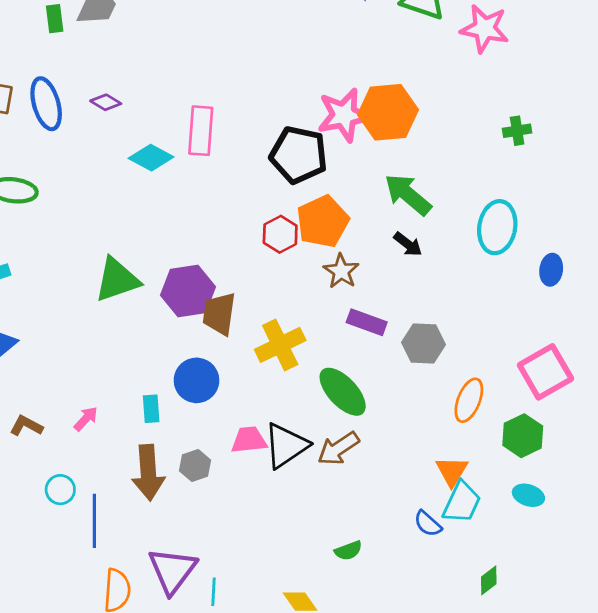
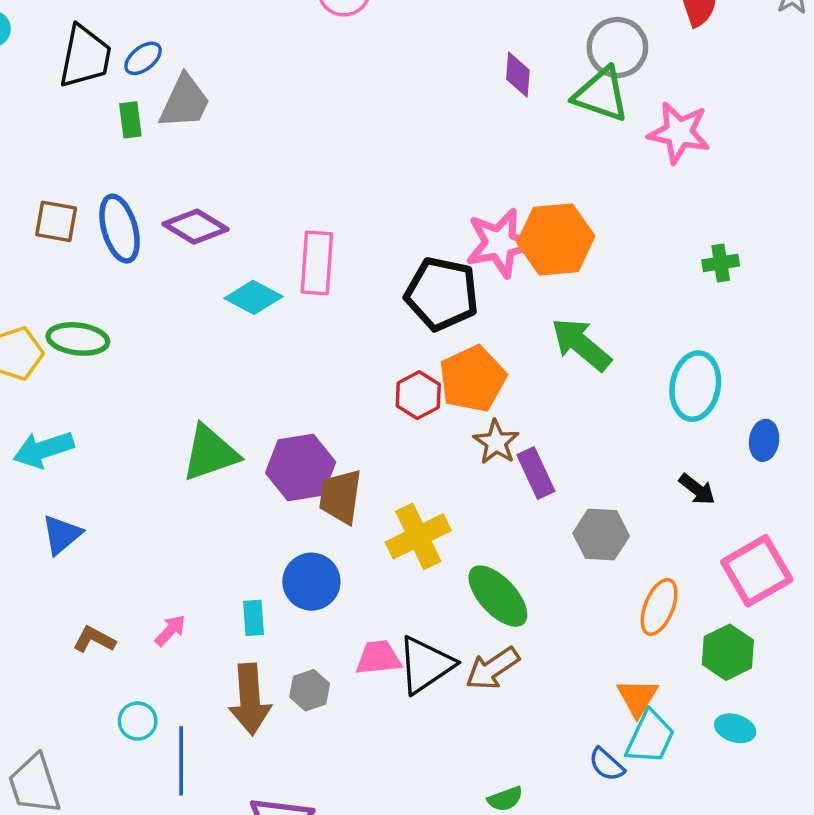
purple diamond: (106, 102) -> (196, 227), size x1.6
black arrow: (408, 244) -> (697, 489), moved
purple rectangle: (367, 322) -> (536, 473), moved, turned 45

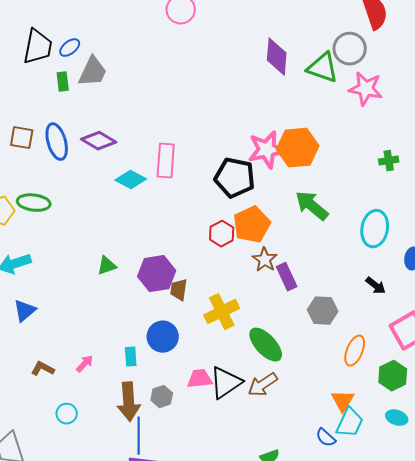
gray circle: (617, 47) -> (350, 49), moved
purple diamond: (518, 75) -> (277, 57), size x1.5
green triangle: (210, 453) -> (107, 266), size x0.6
brown trapezoid: (340, 497) -> (179, 290), size x0.7
blue line: (181, 761) -> (139, 436), moved

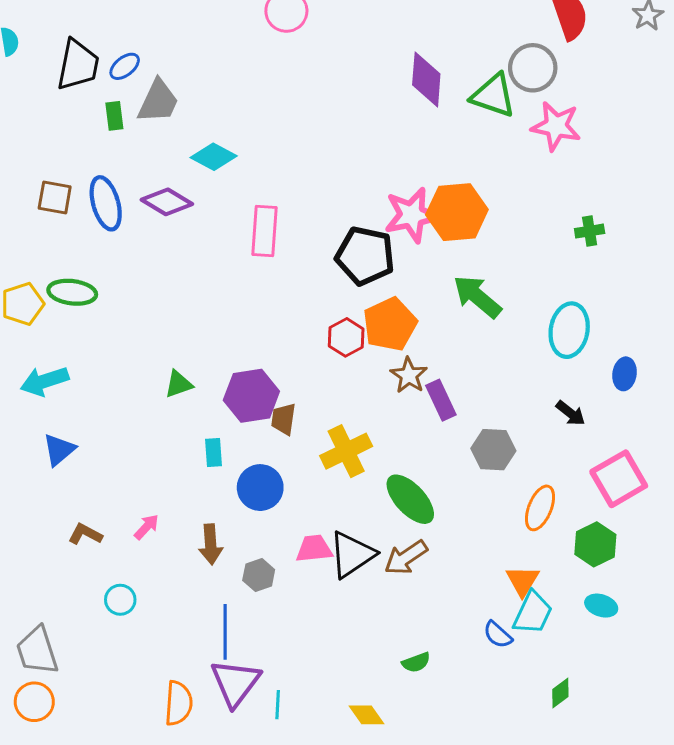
cyan diamond: (131, 180) -> (214, 157), moved
cyan rectangle: (131, 357) -> (214, 453), moved
brown arrow: (129, 402) -> (211, 544), moved, size x0.7

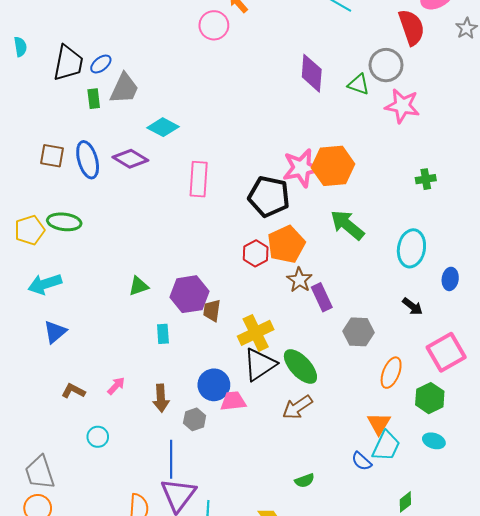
green triangle: (493, 95) -> (359, 84), size x0.7
blue circle: (260, 488) -> (214, 385), moved
black triangle: (352, 555) -> (260, 364), moved

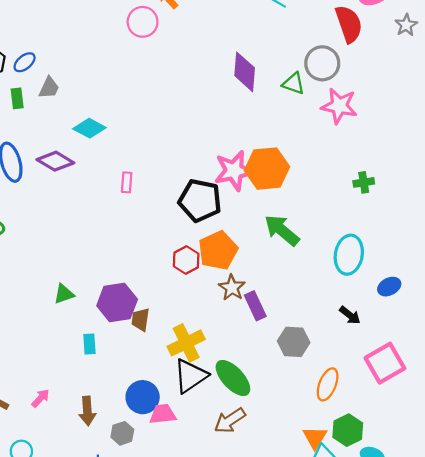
gray trapezoid: (124, 88) -> (49, 88), size x0.7
pink rectangle: (199, 179) -> (127, 182), size x0.6
blue ellipse: (450, 279) -> (389, 287), turned 55
green hexagon: (430, 398) -> (348, 430), moved

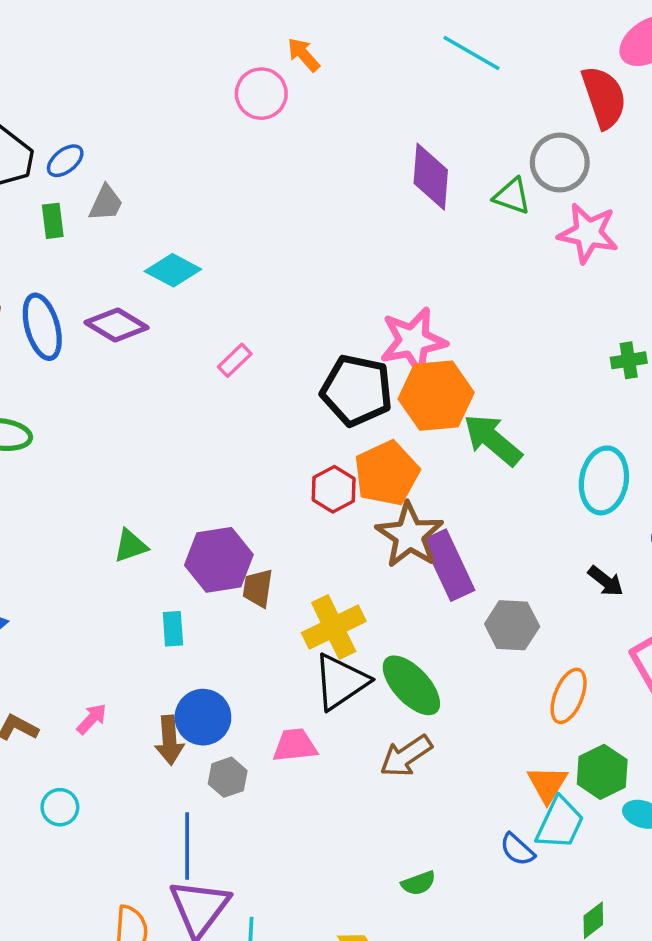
orange hexagon: (267, 169) -> (436, 396), moved
pink rectangle: (127, 182) -> (235, 360), turned 42
brown star: (232, 288) -> (410, 535), size x1.5
purple rectangle: (255, 306) -> (448, 565), size x1.4
blue circle: (143, 397) -> (203, 717), moved

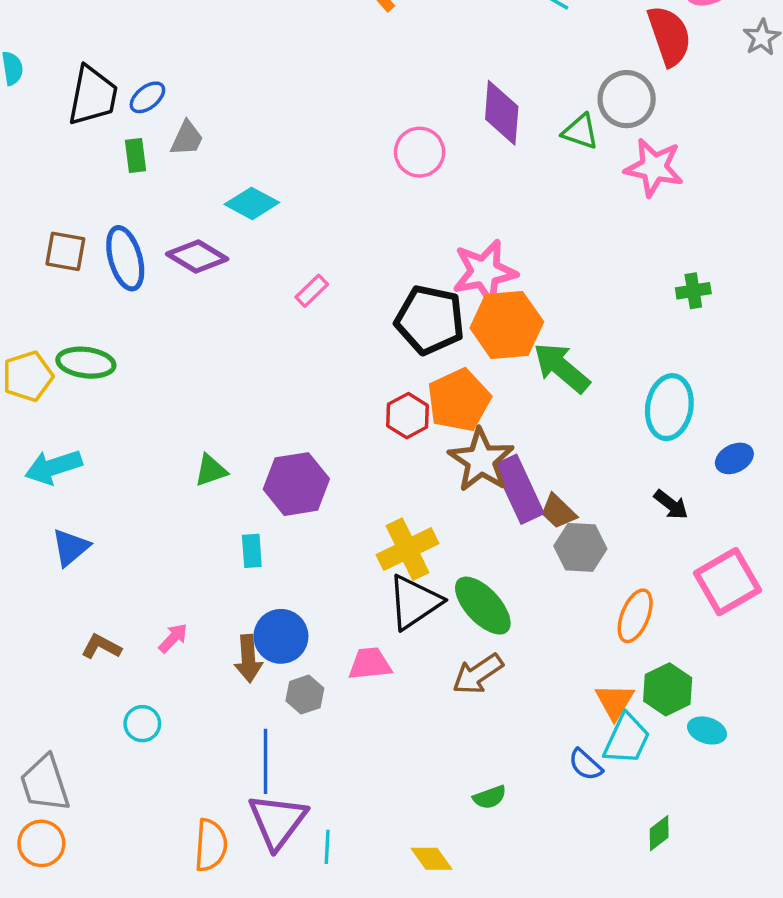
pink circle: (261, 94) -> (420, 152), moved
brown trapezoid: (258, 588) -> (558, 511), moved, turned -54

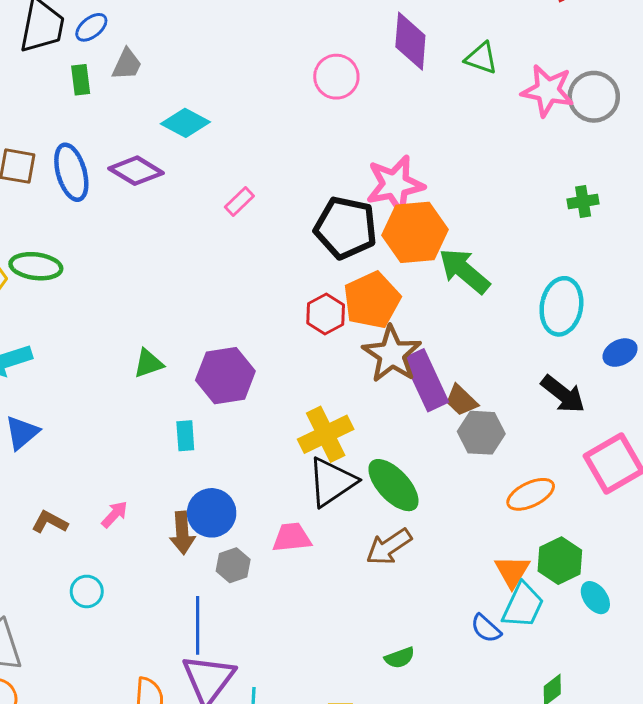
gray circle: (627, 99) -> (594, 97), moved
black arrow: (671, 505) -> (563, 394), size x1.4
orange ellipse: (635, 616) -> (531, 494), turned 42
cyan ellipse: (707, 730) -> (595, 598), turned 36

